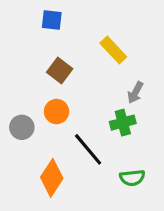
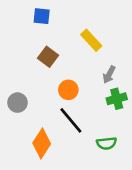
orange circle: (57, 112) -> (68, 90), moved
green cross: (123, 123) -> (117, 99), moved

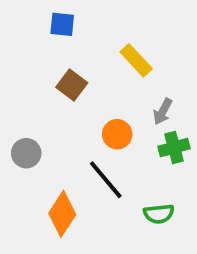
orange circle: (68, 90) -> (117, 134), moved

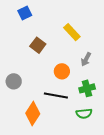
blue square: (62, 24) -> (25, 13), moved, turned -32
green cross: (174, 148) -> (87, 88), moved
black line: (106, 180) -> (56, 95), turned -40

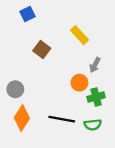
orange circle: (62, 71) -> (79, 83), moved
black line: (56, 95) -> (62, 119), moved
orange diamond: (33, 114) -> (22, 118), moved

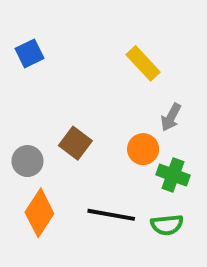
blue square: (27, 14) -> (29, 53), moved
brown square: (42, 49) -> (75, 143), moved
green cross: (96, 97) -> (173, 175), turned 35

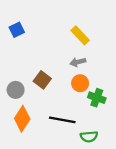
gray arrow: (171, 117) -> (78, 62), moved, turned 48
green semicircle: (167, 225) -> (89, 137), moved

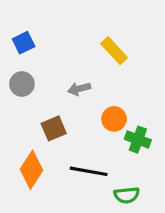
gray arrow: (78, 62) -> (79, 89), moved
brown square: (42, 80) -> (54, 128), moved, turned 30
gray circle: (16, 90) -> (22, 84), moved

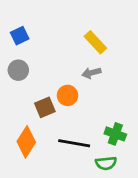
gray arrow: (79, 89) -> (91, 73), moved
orange circle: (114, 119) -> (67, 95), moved
green cross: (138, 140) -> (115, 134), moved

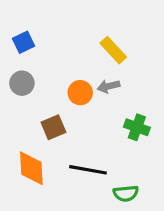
orange circle: (67, 95) -> (80, 93), moved
green cross: (115, 134) -> (137, 127), moved
orange diamond: (26, 142) -> (31, 168), turned -36

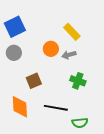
blue square: (24, 42) -> (15, 27), size x1.5
orange circle: (80, 93) -> (51, 49), moved
green cross: (137, 127) -> (78, 81), moved

